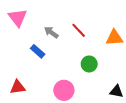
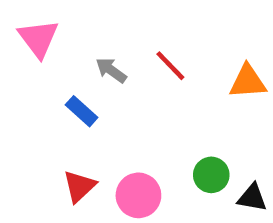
green circle: (89, 64) -> (211, 175), moved
red triangle: (18, 87) -> (79, 186), moved, turned -35

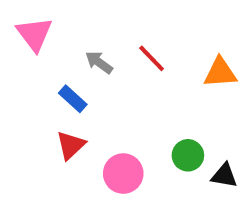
red triangle: (79, 186) -> (71, 145), moved

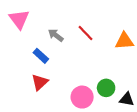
pink circle: (123, 174) -> (82, 97), moved

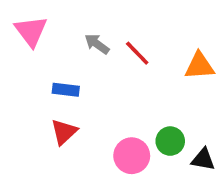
gray arrow: (56, 35) -> (97, 44), moved
blue rectangle: (41, 56) -> (66, 90), turned -35

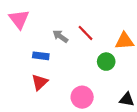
gray arrow: (97, 44) -> (60, 36), moved
green circle: (170, 141) -> (106, 62), moved

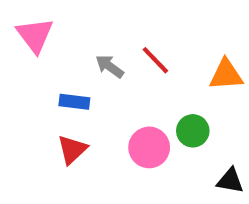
green circle: (106, 62) -> (193, 131), moved
pink circle: (82, 97) -> (149, 147), moved

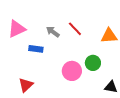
pink triangle: (35, 35) -> (17, 29), moved, turned 42
red triangle: (72, 150) -> (26, 85), moved

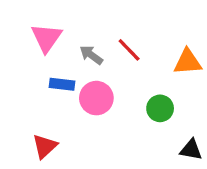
pink triangle: (17, 29) -> (46, 38), moved, turned -30
pink circle: (72, 71) -> (96, 98), moved

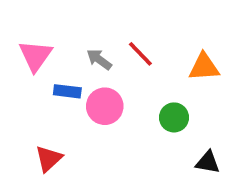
pink triangle: (46, 38) -> (36, 56), moved

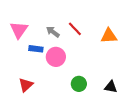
green circle: (174, 117) -> (79, 84), moved

